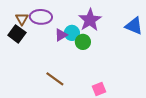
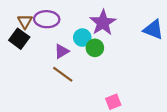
purple triangle: (61, 35) -> (62, 51), moved
brown line: (55, 79) -> (63, 74), moved

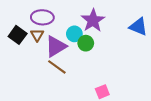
brown triangle: (25, 21) -> (37, 35), moved
purple triangle: (62, 51) -> (56, 46), size x1.6

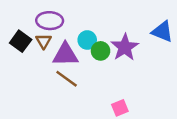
purple star: (93, 20) -> (125, 47), moved
purple triangle: (56, 46) -> (65, 55), turned 30

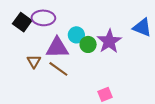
black square: (21, 41) -> (22, 22), moved
brown triangle: (44, 41) -> (34, 61), moved

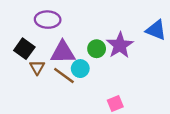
black square: (22, 22) -> (24, 49), moved
cyan circle: (76, 35) -> (80, 69), moved

